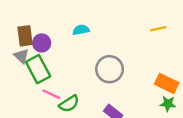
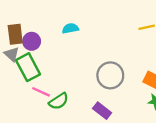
gray circle: (110, 69) -> (110, 75), moved

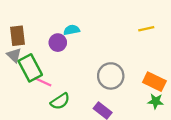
purple circle: (32, 41) -> (58, 43), moved
pink line: (41, 92) -> (43, 82), moved

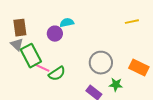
green semicircle: (60, 101) -> (57, 74), moved
green star: (156, 101) -> (116, 85), moved

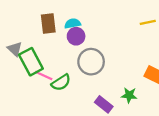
brown rectangle: (20, 28) -> (48, 23), moved
purple circle: (55, 34) -> (76, 36), moved
gray circle: (101, 63) -> (91, 62), moved

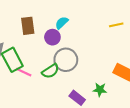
cyan semicircle: (73, 23) -> (62, 23), moved, turned -32
green semicircle: (61, 82) -> (50, 71), moved

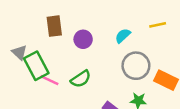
cyan semicircle: (62, 23) -> (123, 36), moved
gray circle: (66, 60) -> (136, 66), moved

